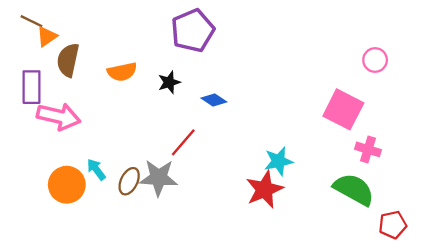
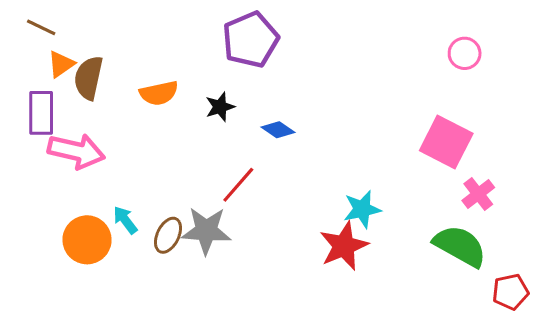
orange triangle: (47, 36) -> (61, 64), moved
pink circle: (375, 60) -> (465, 53), moved
pink cross: (368, 149) -> (478, 194), turned 35

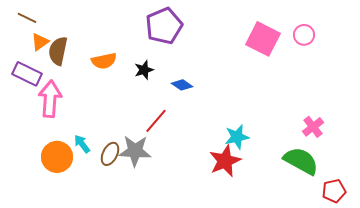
purple rectangle: (41, 113) -> (27, 74), turned -64
pink square: (446, 142) -> (263, 39), moved
pink arrow: (76, 151) -> (50, 99), turned -99

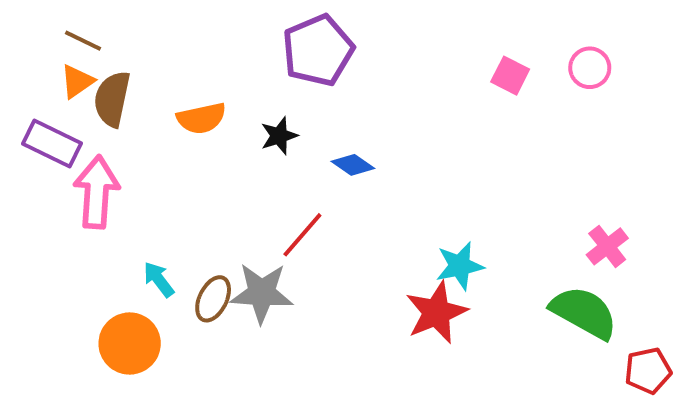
brown line: (27, 18) -> (83, 41), moved
pink square: (263, 39) -> (510, 76), size x0.6
orange circle: (57, 157) -> (130, 344), moved

